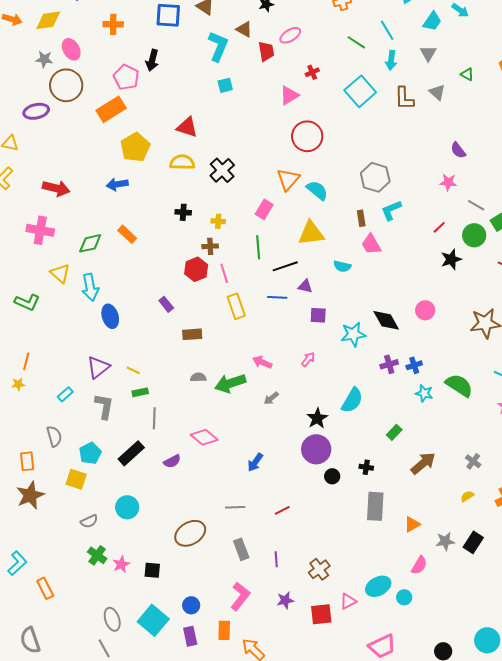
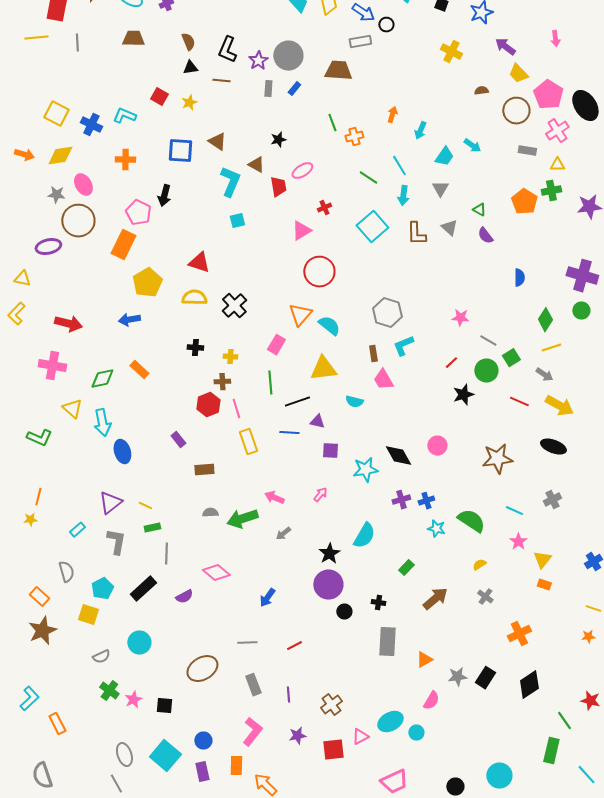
orange rectangle: (111, 109) -> (123, 245), turned -32
purple semicircle: (458, 150) -> (485, 236), moved
orange rectangle: (27, 461) -> (39, 597), turned -42
yellow semicircle: (467, 496) -> (479, 565), moved

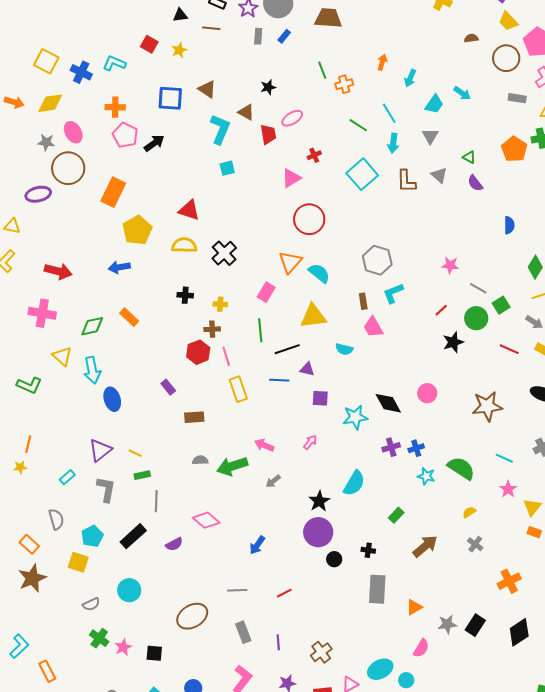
black arrow: (164, 196) -> (154, 143), turned -140
pink pentagon: (138, 213) -> (125, 135), moved

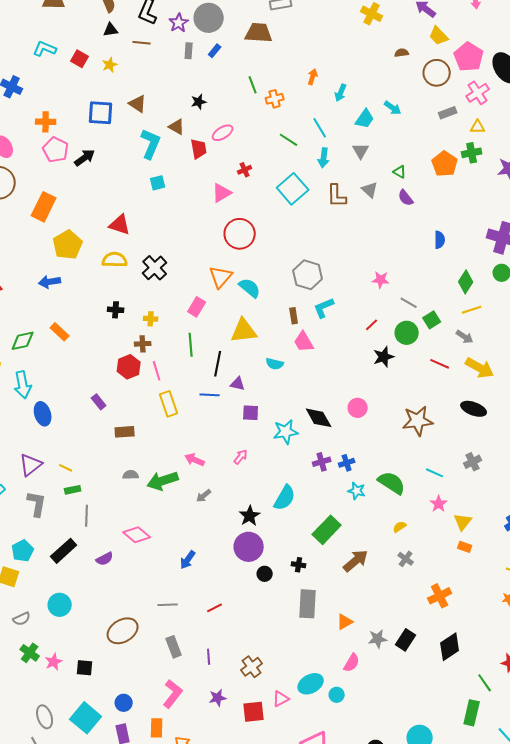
cyan L-shape: (114, 63) -> (45, 49), moved
gray rectangle: (517, 98) -> (448, 113), turned -30
black line: (287, 349) -> (218, 364), turned -60
green rectangle: (396, 515) -> (327, 530), size x1.8

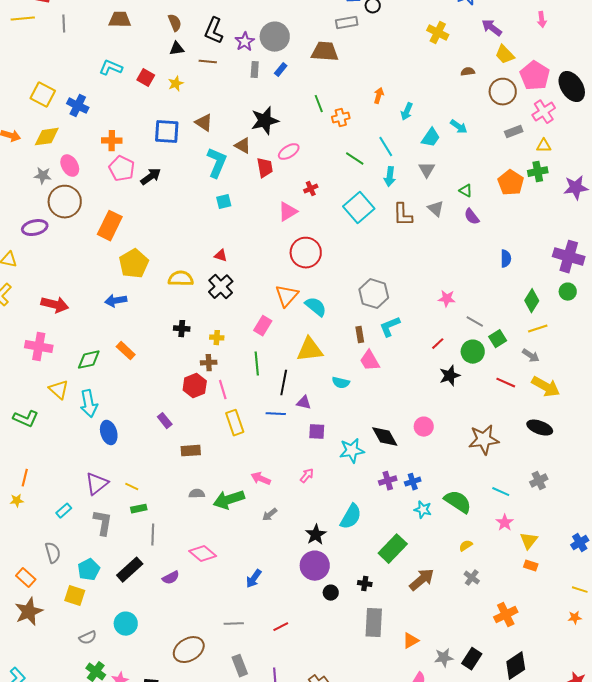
black star: (199, 102) -> (265, 121), size x1.8
red triangle: (120, 225) -> (221, 256), moved, size x0.6

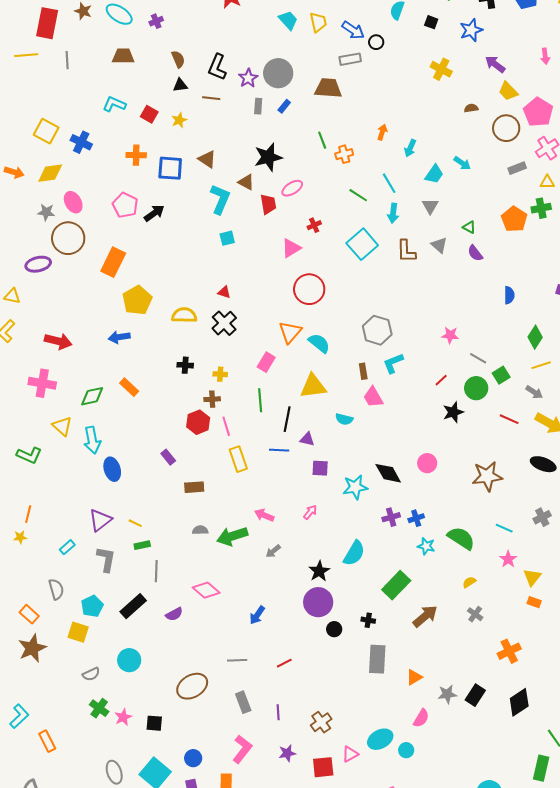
orange cross: (112, 141) -> (136, 155), moved

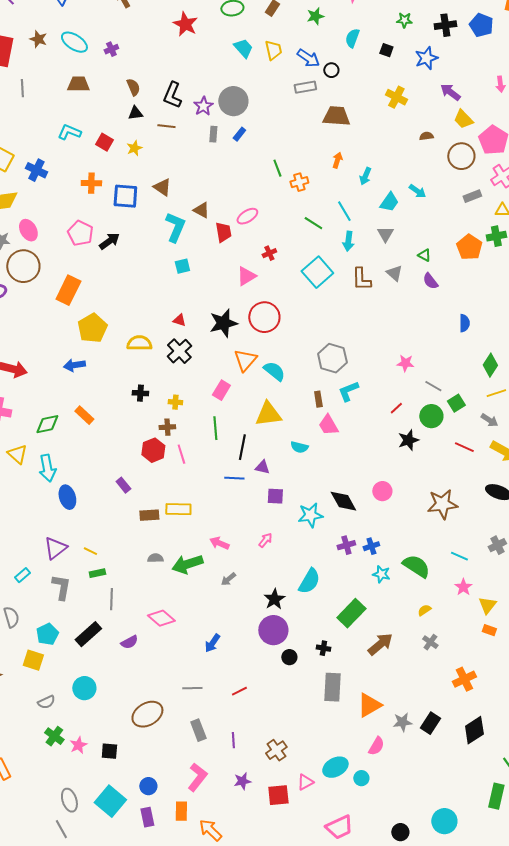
brown trapezoid: (328, 88) -> (336, 116), moved
black star: (268, 157) -> (223, 323), moved
yellow rectangle: (238, 459) -> (178, 509), moved, turned -70
orange triangle: (414, 677) -> (369, 705), size x1.5

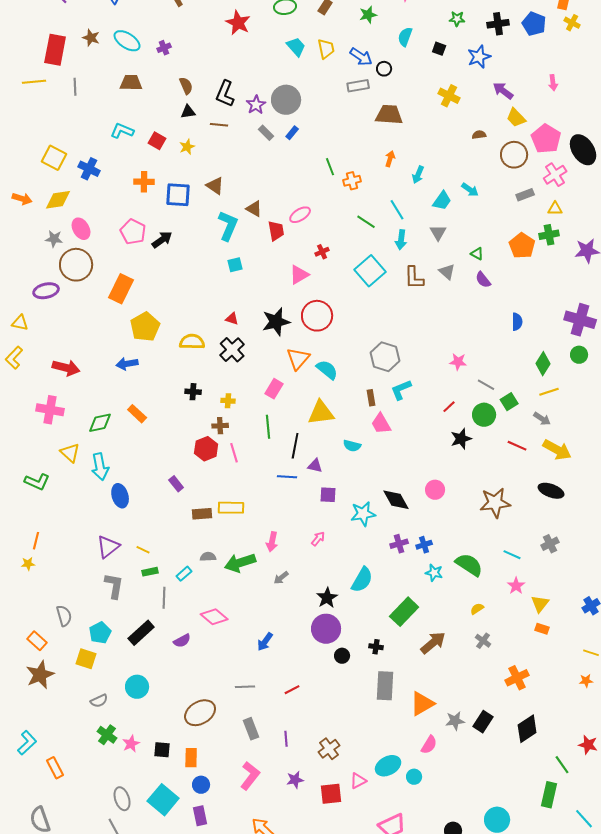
gray rectangle: (213, 134) -> (266, 133), turned -49
pink arrow: (219, 543) -> (272, 542), turned -102
cyan rectangle: (22, 575) -> (184, 574), moved
orange rectangle: (181, 811) -> (191, 758), moved

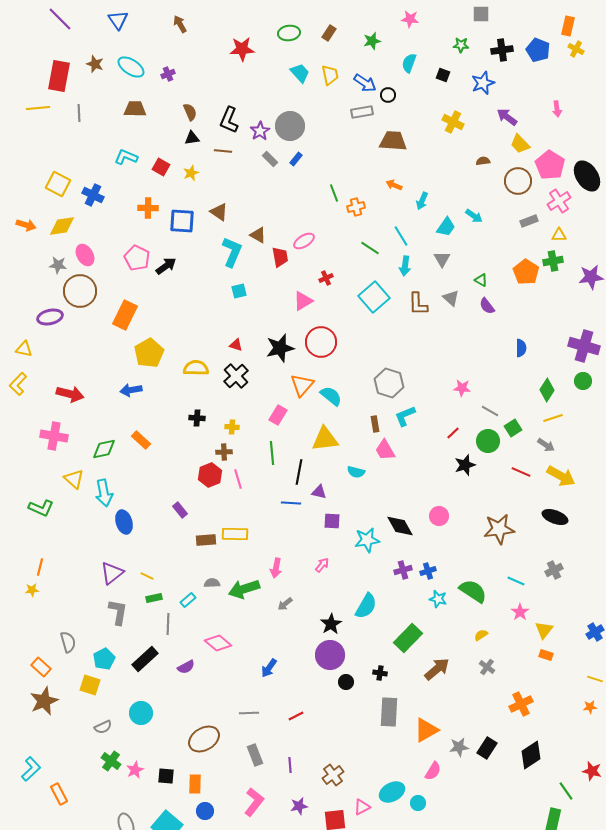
red star: (238, 23) -> (242, 49), turned -30
orange arrow: (390, 159) -> (394, 185), turned -84

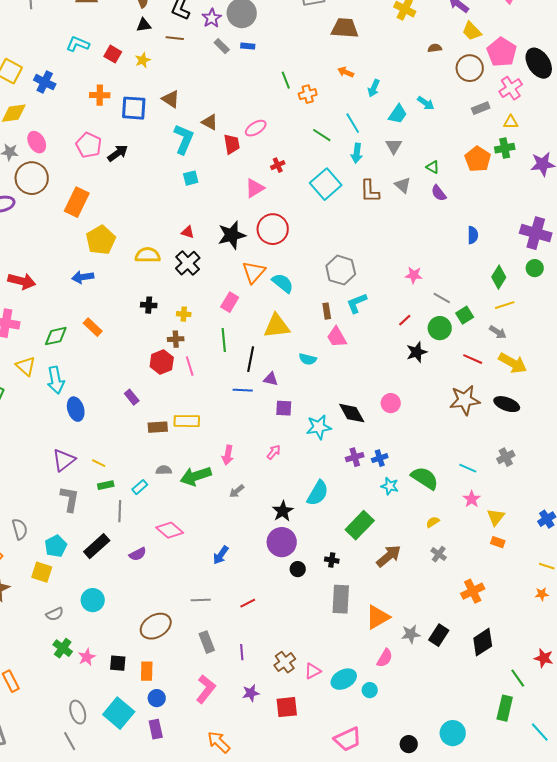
blue rectangle: (296, 159) -> (248, 46), turned 56
brown star: (499, 529) -> (465, 400), moved
pink triangle: (362, 807) -> (313, 671), moved

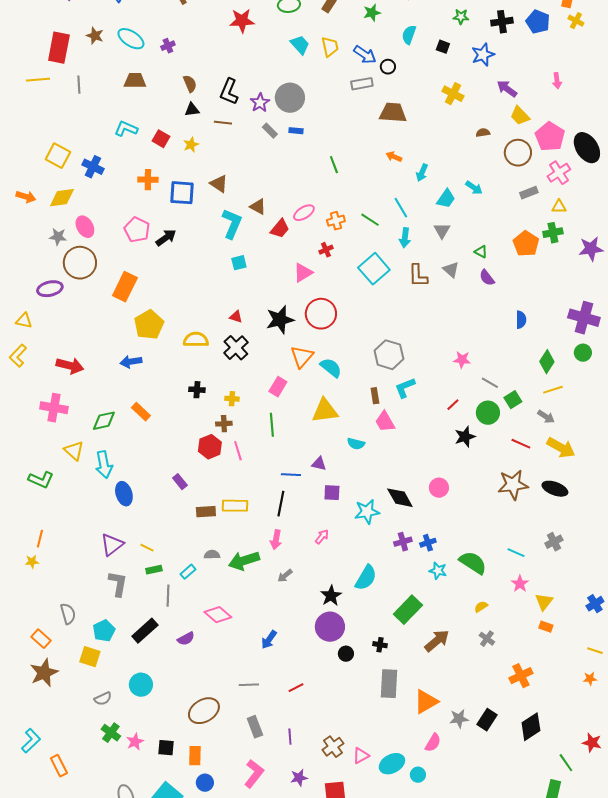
orange cross: (308, 94) -> (336, 221), moved
red trapezoid: (232, 144) -> (280, 229), turned 50
black line: (251, 359) -> (281, 504), moved

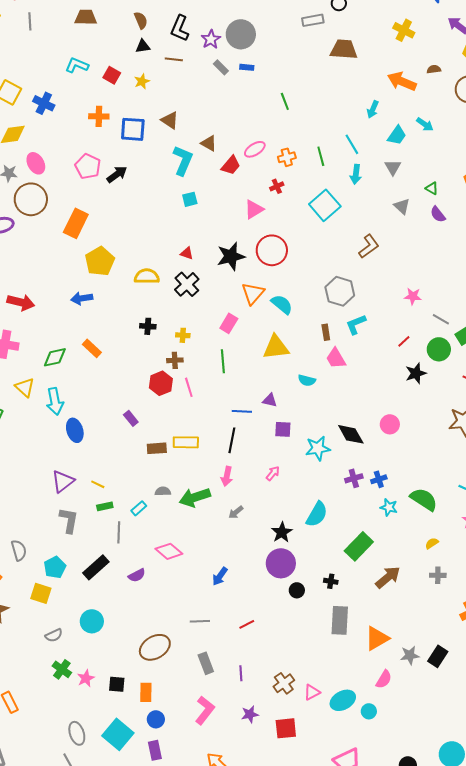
orange arrow: (394, 157) -> (402, 81), moved, size x1.8
green line: (370, 220) -> (321, 156), turned 42
brown L-shape: (418, 276) -> (369, 246), moved, turned -125
gray cross: (487, 639) -> (438, 575), turned -35

